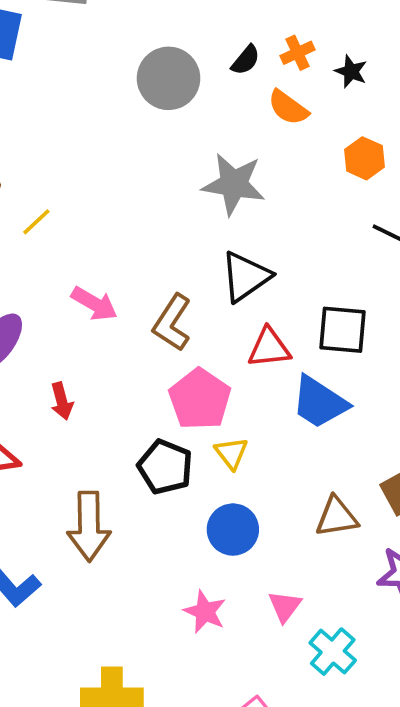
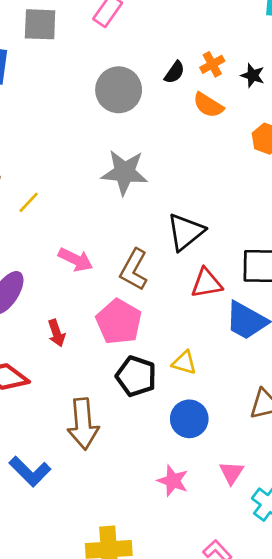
gray star: (234, 184) -> (125, 172), moved
pink pentagon: (200, 399) -> (119, 322), moved
yellow triangle: (231, 453) -> (184, 363), turned -32

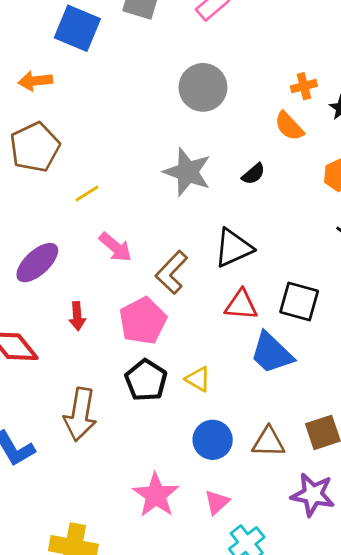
black semicircle: (175, 72) -> (253, 174), moved
yellow line: (29, 202) -> (87, 193), moved
blue circle: (189, 419) -> (213, 440), moved
pink star: (173, 481) -> (156, 495), size x1.4

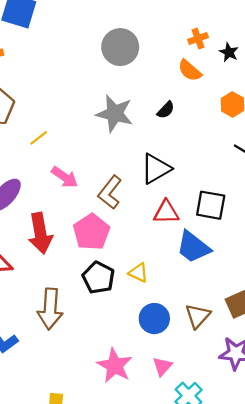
red arrow: (77, 316) -> (40, 233), size x1.8
brown triangle: (268, 442) -> (198, 316), turned -44

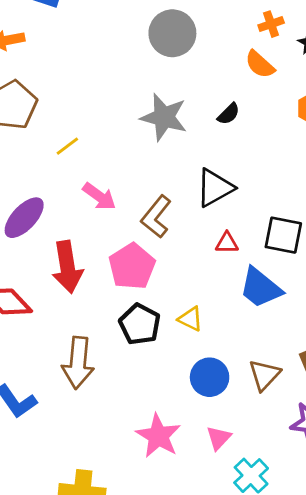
red triangle: (166, 212) -> (227, 243), size x0.7

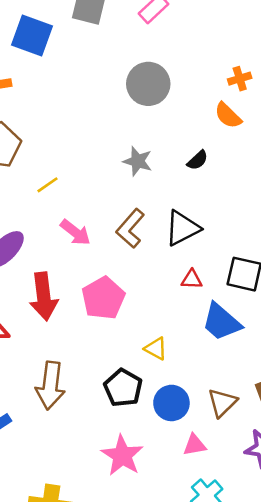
gray star: (164, 117) -> (138, 161), size x0.7
brown L-shape: (156, 217) -> (130, 228), moved
black pentagon: (140, 324) -> (123, 388), moved
pink triangle: (219, 438) -> (195, 445), moved, turned 35

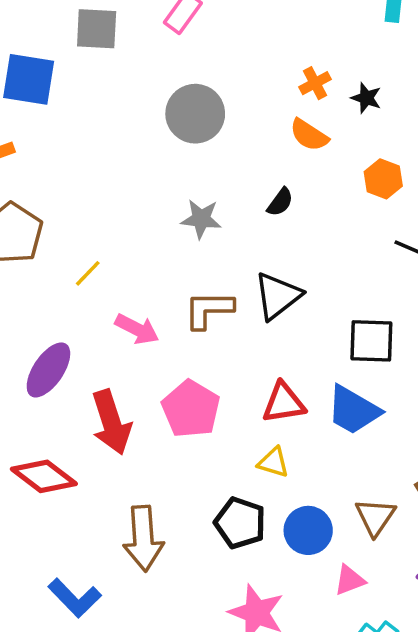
brown L-shape: (130, 228) -> (209, 310), turned 60
red triangle: (192, 279) -> (284, 403), moved, size x1.5

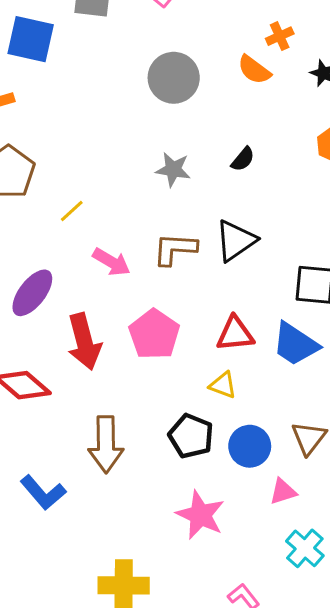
orange cross: (315, 83) -> (280, 36), moved
orange semicircle: (309, 135) -> (254, 70), moved

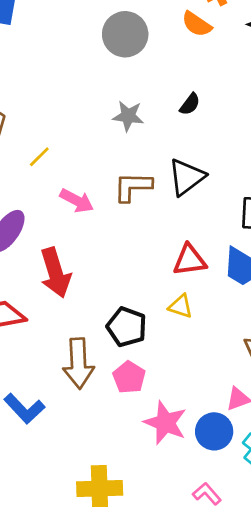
pink pentagon: (154, 334) -> (129, 377), moved, size x0.7
black pentagon: (191, 436) -> (127, 327), moved
blue circle: (250, 446) -> (214, 431), moved

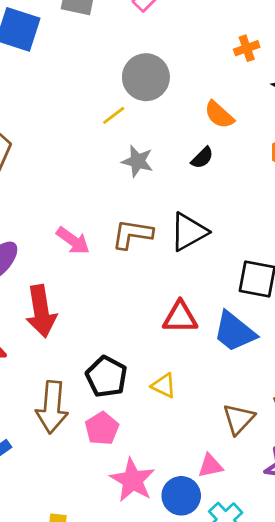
orange semicircle: (197, 24) -> (219, 115), moved
yellow line: (39, 157) -> (114, 115), moved
yellow triangle: (181, 306) -> (164, 386), moved

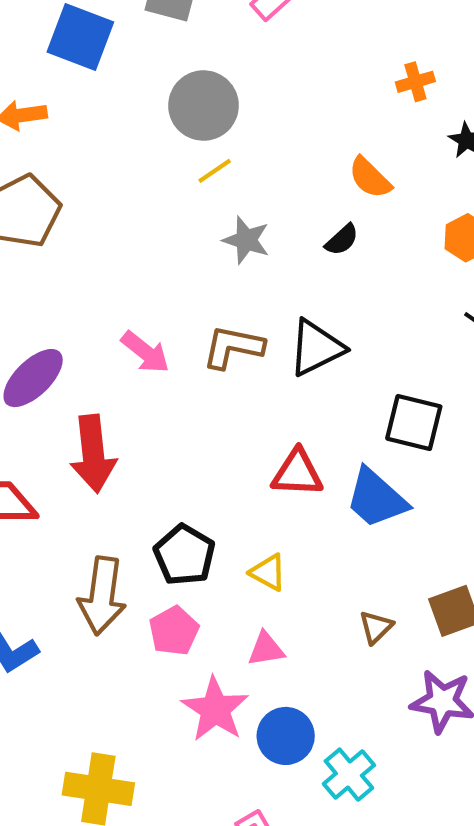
gray circle: (146, 77) -> (203, 106), moved
brown triangle: (239, 419) -> (376, 627), size x0.7
pink triangle: (210, 466) -> (266, 649), moved

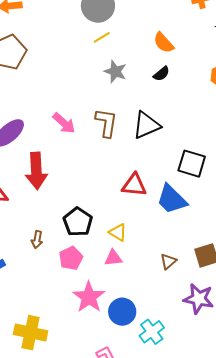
orange semicircle: (370, 178) -> (164, 43), moved
brown L-shape: (233, 347) -> (106, 123), turned 84
brown arrow: (102, 596) -> (37, 240), size x0.5
pink triangle: (266, 649) -> (113, 258), moved

